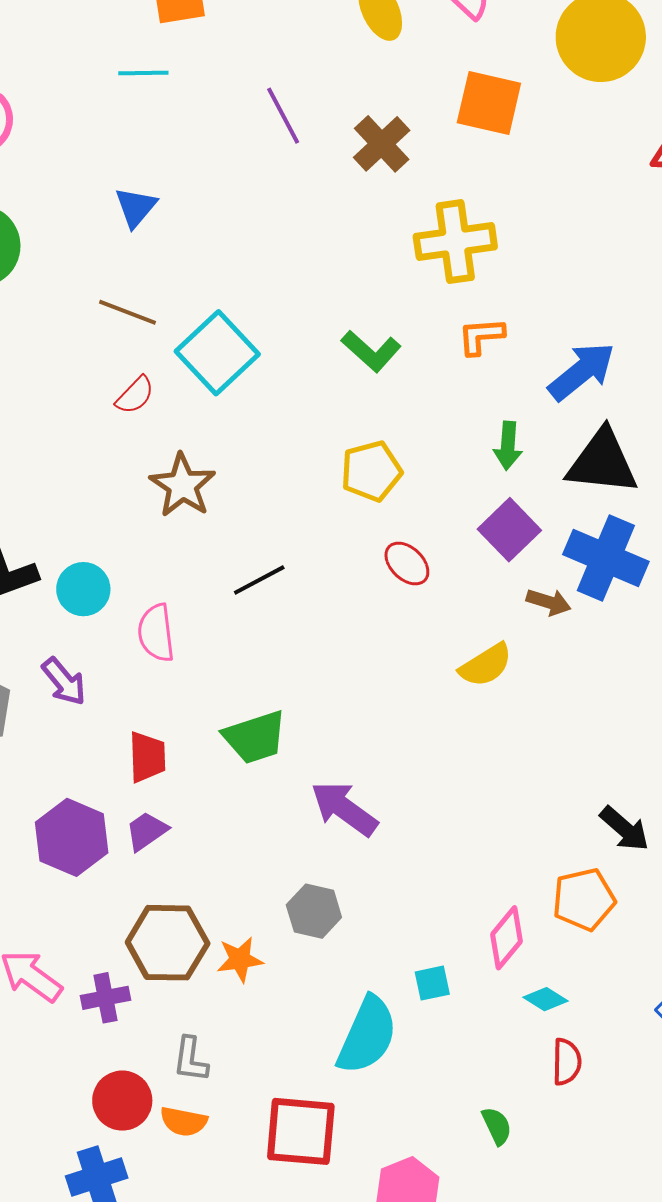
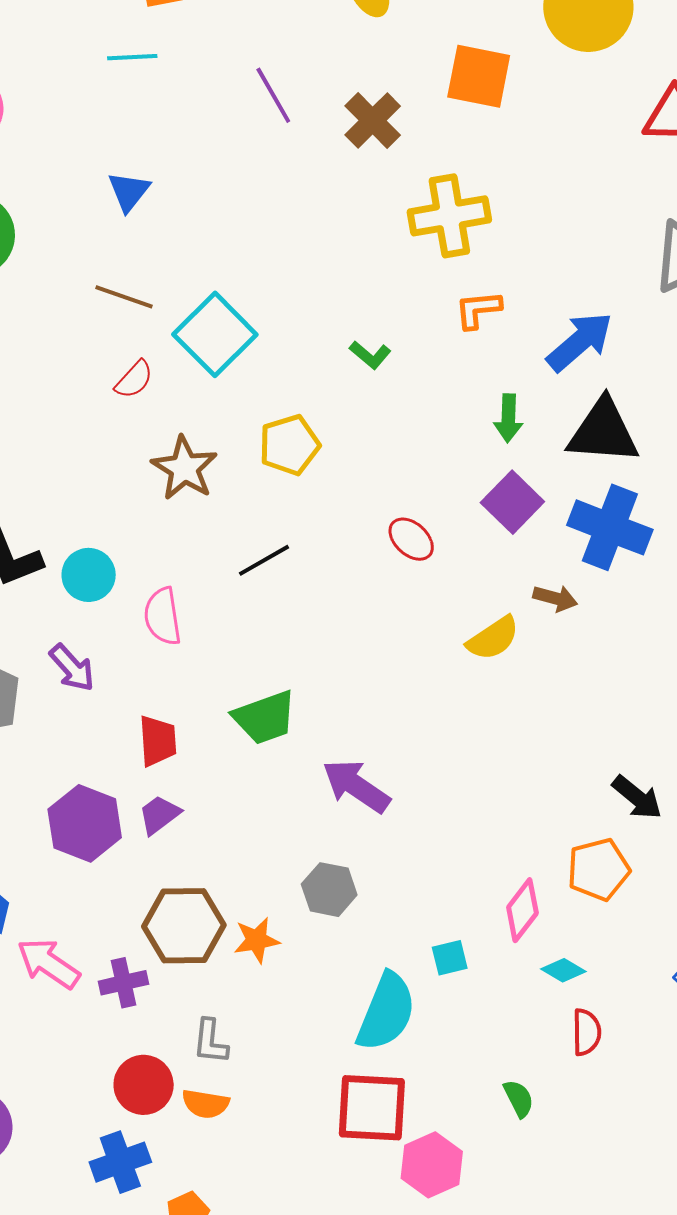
green L-shape: (371, 351) -> (370, 355), moved, size x0.7
yellow pentagon: (371, 471) -> (289, 445), moved
brown arrow: (549, 602) -> (555, 598), moved
red square: (301, 1131) -> (372, 1108), moved

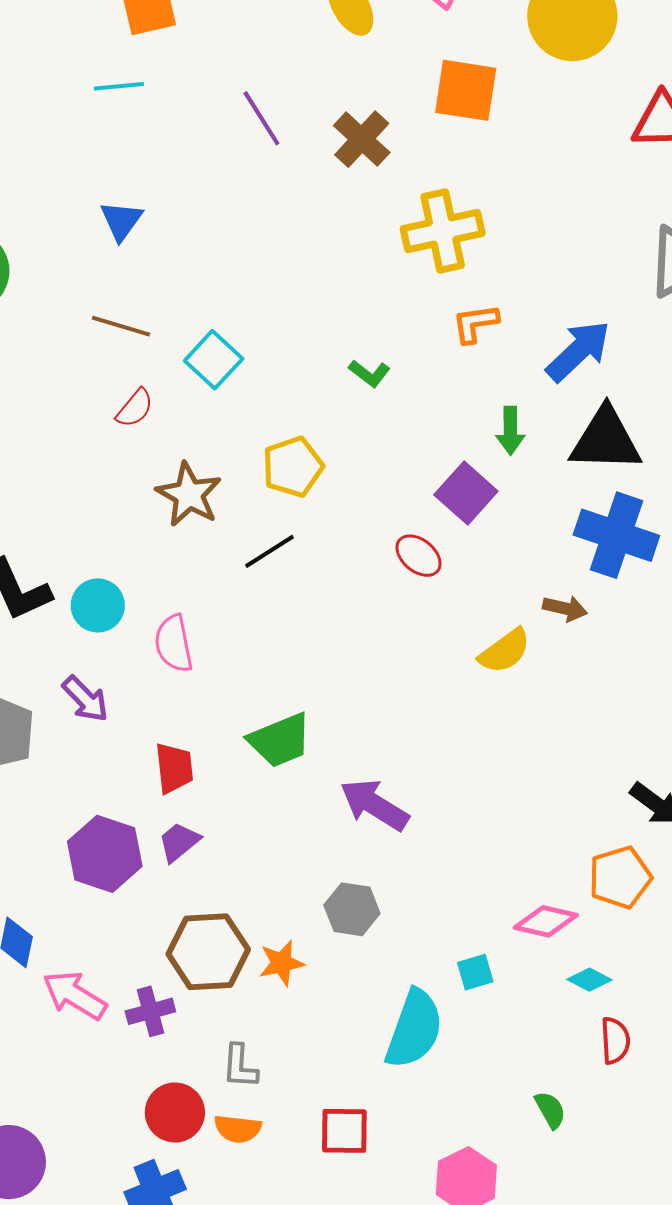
cyan square: (215, 334) -> (214, 360), size x0.7
purple square: (512, 502) -> (466, 493), moved
black line: (264, 560) -> (269, 551), moved
pink diamond: (522, 910) -> (546, 921), turned 68
red square: (372, 1108) -> (344, 1131), moved, size x0.7

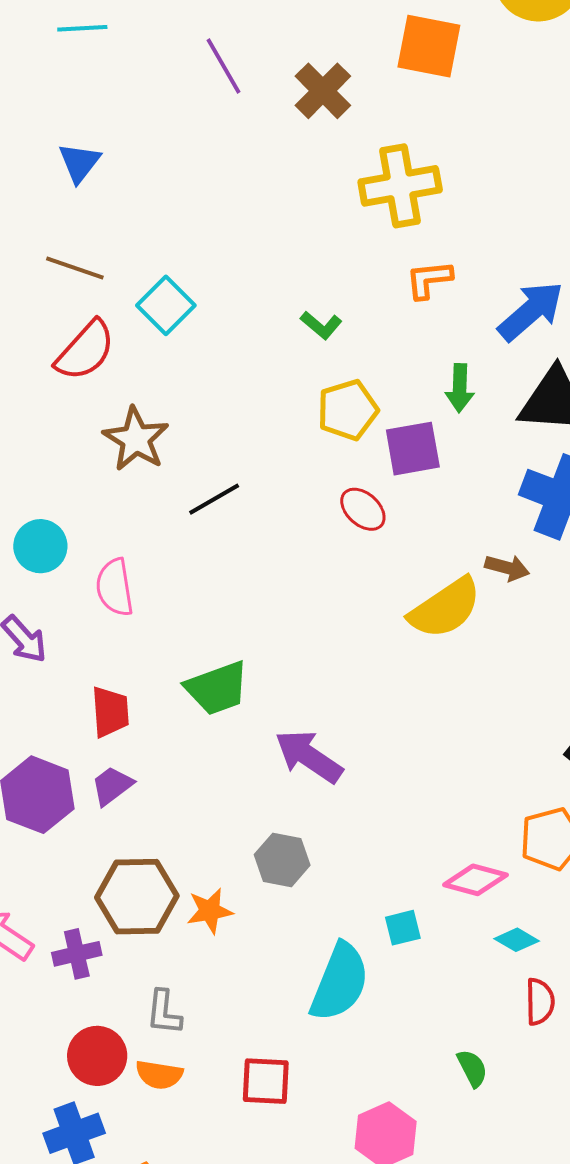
red semicircle: (135, 408) -> (85, 351), size x1.6
yellow pentagon: (293, 467) -> (348, 410), moved
purple square: (466, 493) -> (413, 449), turned 36
yellow semicircle: (505, 651) -> (445, 608), size x1.4

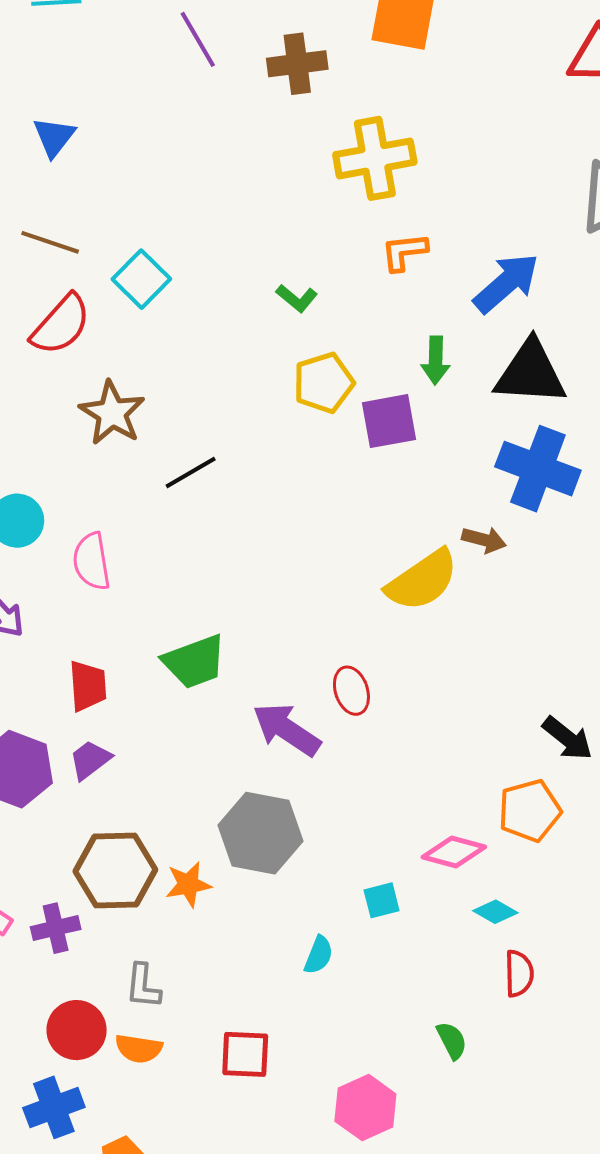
brown cross: (323, 91) -> (297, 64), turned 38
red ellipse: (363, 509) -> (351, 691), moved, turned 30
gray hexagon: (282, 860) -> (260, 833), size x1.5
cyan semicircle: (340, 982) -> (319, 955), size x0.5

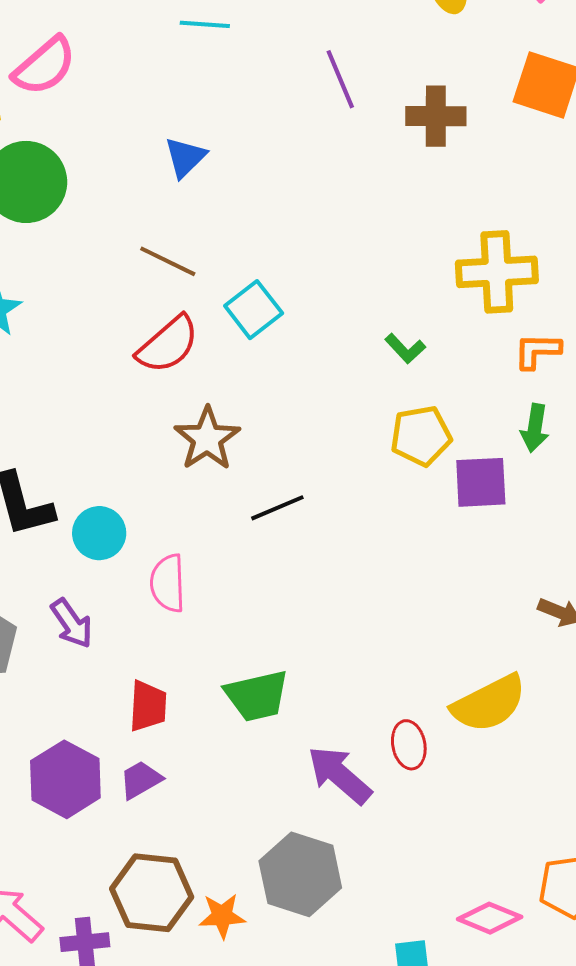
yellow cross: (375, 158) -> (497, 272), moved
orange L-shape: (404, 252) -> (537, 351), moved
yellow semicircle: (422, 580) -> (489, 703), moved

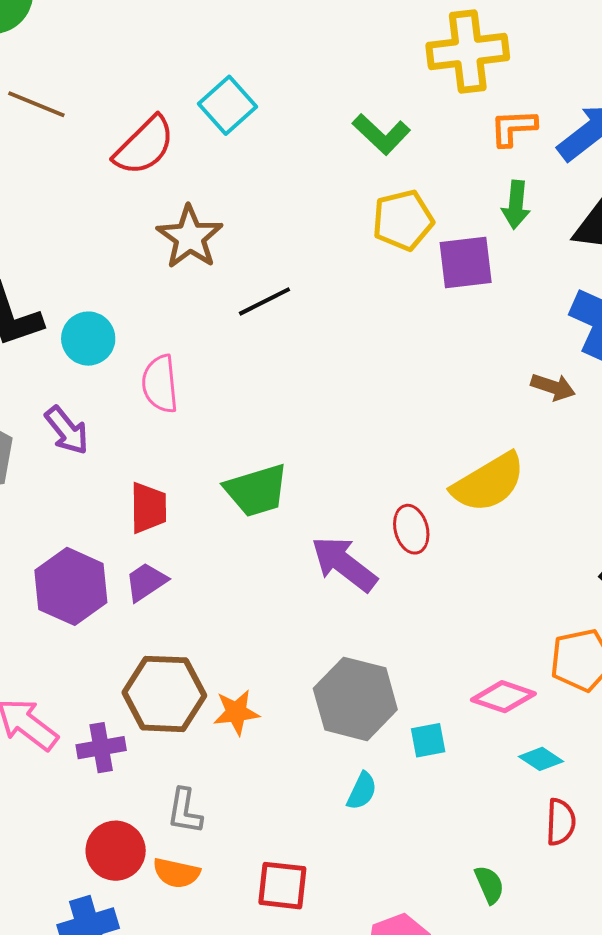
brown line: (168, 261) -> (36, 104), moved
green L-shape: (405, 349) -> (381, 134), size x1.4
gray hexagon: (300, 874) -> (355, 699), moved

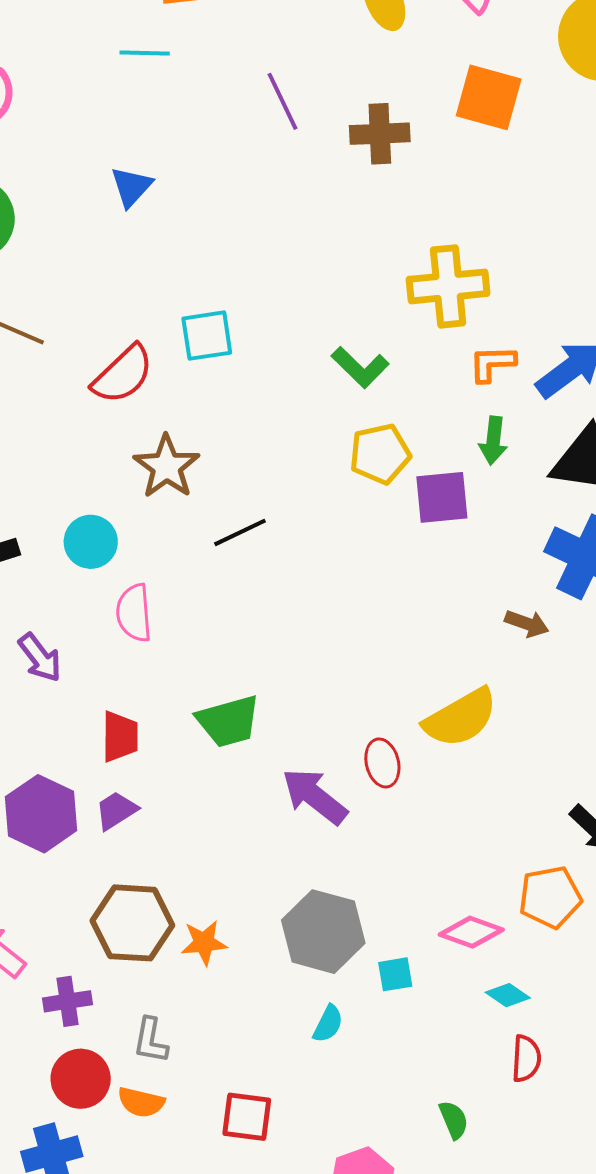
cyan square: (227, 105) -> (207, 336), turned 32
cyan circle: (88, 339) -> (91, 542), moved
purple cross: (101, 748) -> (67, 1001), moved

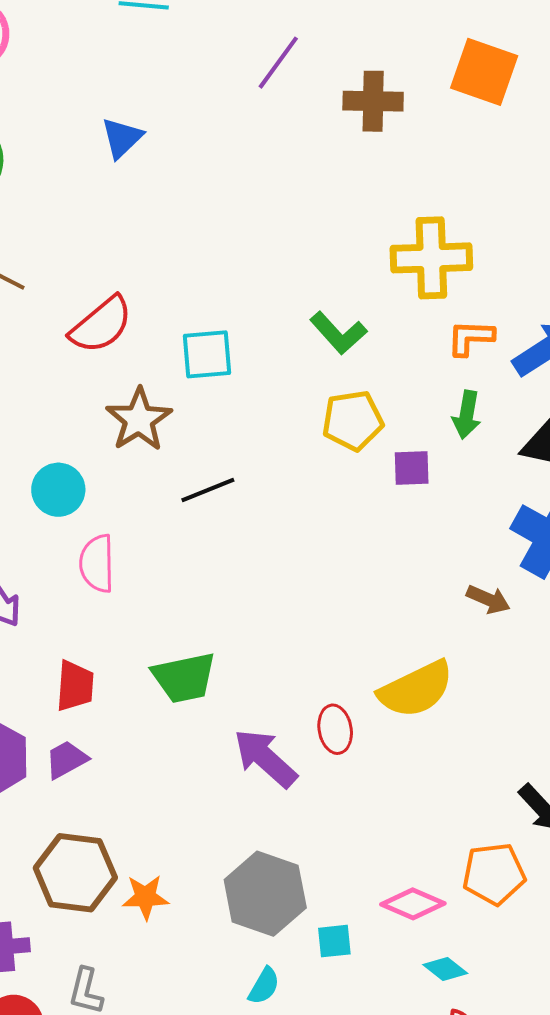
purple line: (283, 101) -> (278, 63), turned 58
cyan square: (207, 336) -> (207, 354), moved
purple square: (442, 497) -> (412, 468), size x0.7

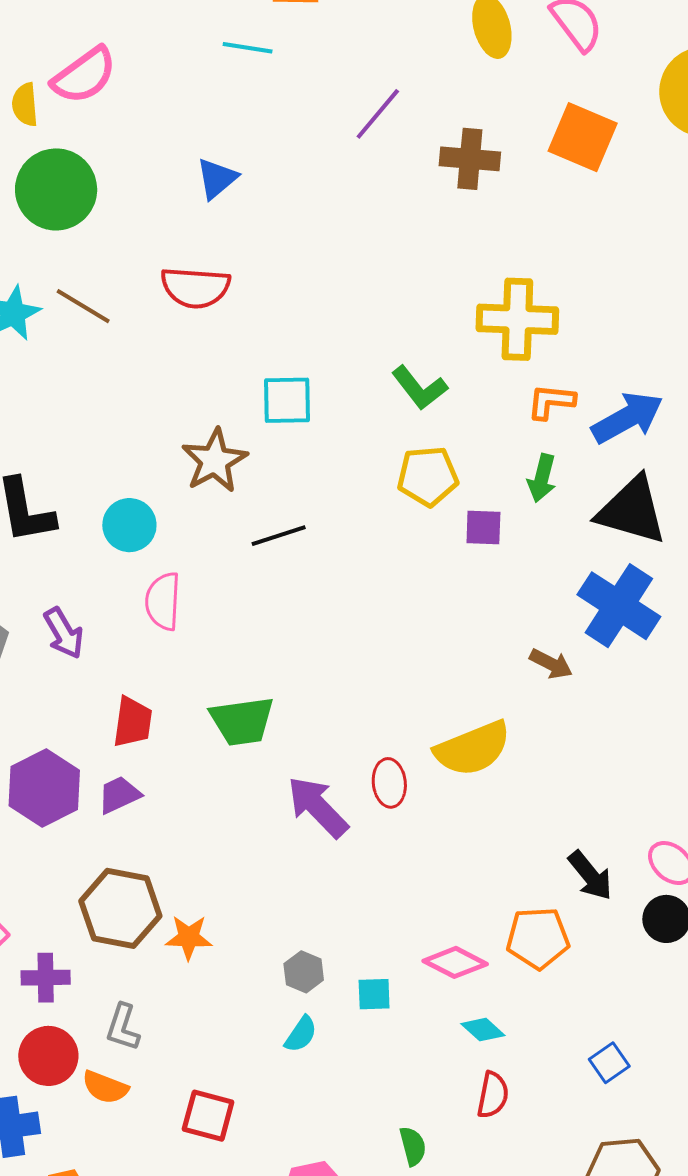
red semicircle: (101, 325) -> (195, 287), moved, turned 40
gray hexagon: (265, 894) -> (304, 972), moved, size x0.5

